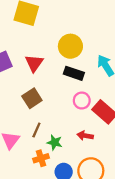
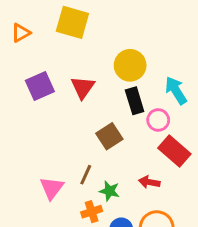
black rectangle: (74, 73) -> (135, 101), turned 54
brown square: (32, 98) -> (109, 136), moved
pink circle: (82, 101) -> (158, 120), moved

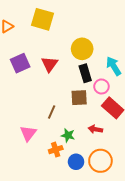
brown square: (109, 136) -> (79, 98), moved, turned 30
brown line: (86, 175) -> (52, 112), moved

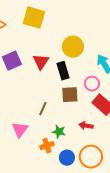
black rectangle: (85, 73) -> (63, 71), moved

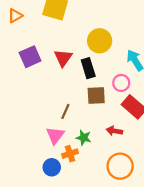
pink triangle: (20, 130) -> (55, 135), moved
blue circle: (67, 158) -> (52, 167), moved

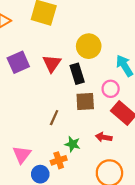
pink triangle: (55, 135) -> (22, 155), moved

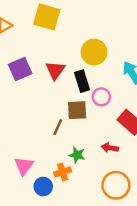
pink circle: (111, 89) -> (101, 97), moved
brown square: (85, 101) -> (77, 110), moved

